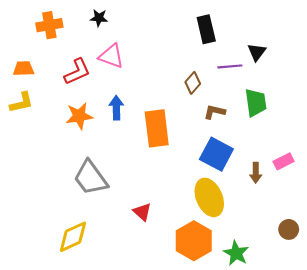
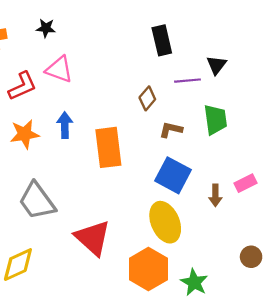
red triangle: (142, 212) -> (93, 238), size x1.8

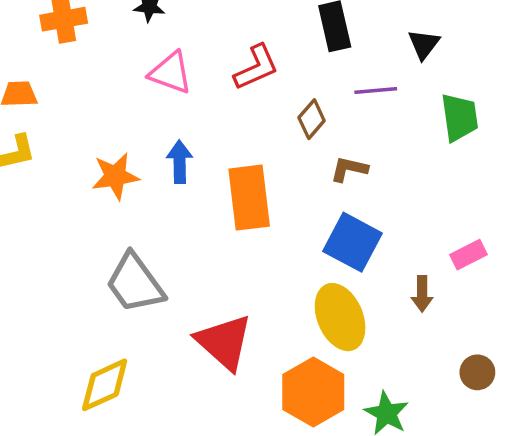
black triangle: (216, 65) -> (424, 44), moved
red L-shape: (22, 86) -> (256, 67), moved
green trapezoid: (215, 120) -> (460, 117), moved
brown arrow: (215, 195) -> (422, 294), moved

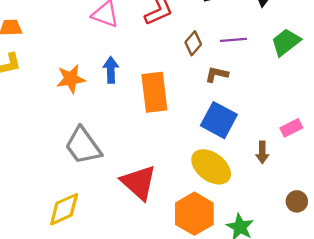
purple line: (376, 91) -> (233, 40), moved
green trapezoid: (460, 117) -> (286, 42), turned -120
yellow ellipse: (340, 317) -> (211, 167), turned -30

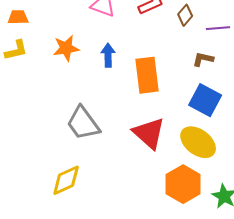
brown diamond: (193, 43) -> (185, 15), moved
orange star: (71, 79) -> (66, 48), moved
red triangle: (139, 182) -> (149, 133), moved

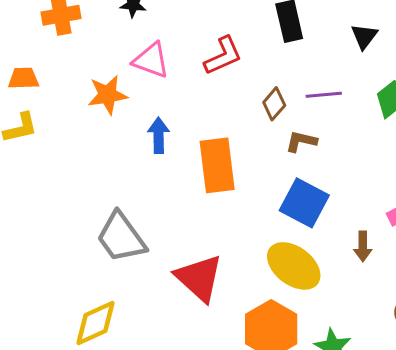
brown diamond: (185, 15) -> (274, 104), moved
orange star: (66, 48) -> (108, 95), moved
red triangle: (149, 133) -> (199, 278), moved

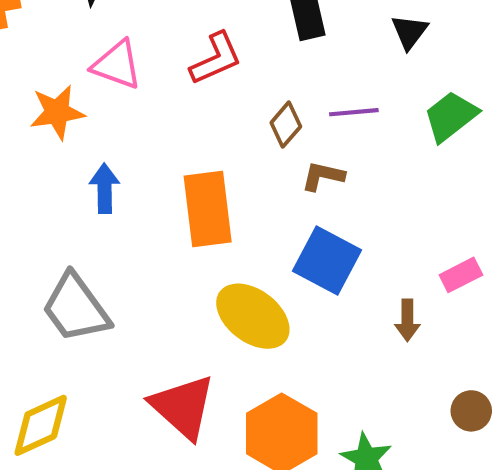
blue arrow: (159, 135) -> (105, 188), moved
yellow ellipse: (294, 266) -> (253, 316), moved
red triangle: (199, 278) -> (183, 407), moved

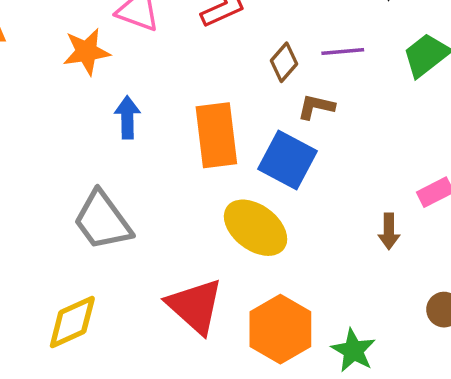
blue square: (327, 261) -> (288, 160), moved

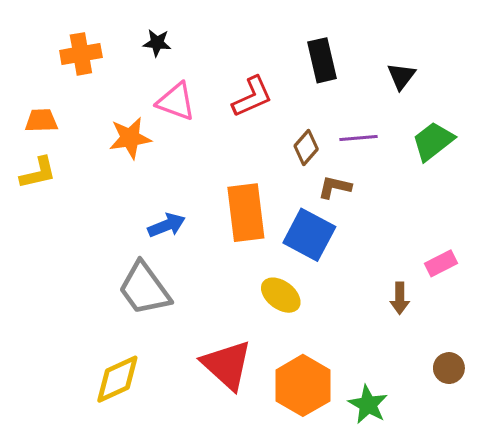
blue arrow: (127, 117) -> (167, 225), moved, turned 69
yellow ellipse: (256, 228) -> (281, 295), size x0.7

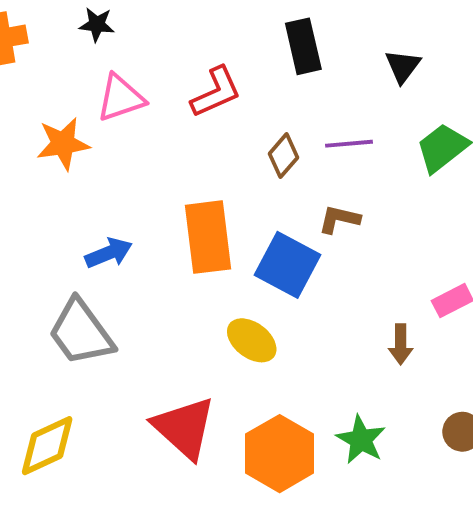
pink triangle: (176, 102) -> (121, 98), turned -39
brown L-shape: (335, 187) -> (339, 219), moved
green star: (368, 405) -> (361, 440), moved

